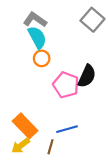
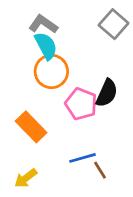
orange circle: (42, 58) -> (51, 71), size x1.6
orange rectangle: (25, 126) -> (31, 127), moved
brown line: (50, 147) -> (100, 170), moved, turned -48

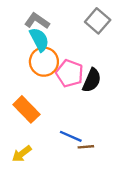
pink pentagon: (81, 104) -> (70, 73), moved
blue line: (82, 158) -> (71, 136), turned 40
brown line: (100, 170) -> (86, 147), turned -63

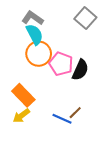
brown line: (86, 147) -> (75, 113), moved, turned -40
yellow arrow: (22, 154) -> (21, 116), moved

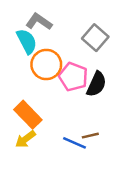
gray square: (85, 18) -> (95, 38), moved
cyan semicircle: (35, 34) -> (27, 41), moved
brown line: (75, 113) -> (90, 136), turned 32

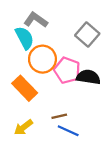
black semicircle: (96, 84) -> (88, 77), turned -105
orange rectangle: (28, 115) -> (25, 88), moved
brown line: (90, 136) -> (59, 116), moved

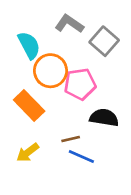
gray L-shape: (36, 20) -> (69, 24), moved
pink pentagon: (67, 70) -> (80, 84), turned -30
black semicircle: (88, 77) -> (104, 118), moved

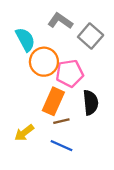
orange rectangle: (29, 106) -> (53, 101), moved, turned 68
black semicircle: (104, 118) -> (91, 102), turned 75
blue line: (81, 156) -> (61, 146), moved

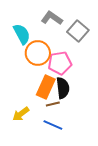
black semicircle: (91, 102) -> (63, 88), moved

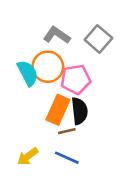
gray L-shape: (52, 18) -> (57, 35), moved
cyan semicircle: (22, 34) -> (28, 73), moved
yellow arrow: (21, 114) -> (28, 156), moved

